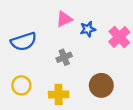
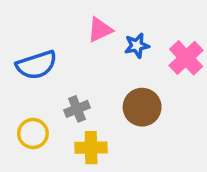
gray cross: (64, 57) -> (77, 109), moved
brown circle: (101, 85) -> (142, 107), moved

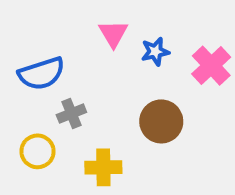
pink triangle: (100, 30) -> (113, 34), turned -36
gray cross: (77, 109) -> (71, 113), moved

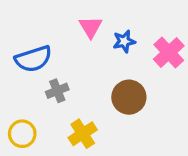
yellow circle: (37, 151) -> (22, 134), moved
yellow cross: (103, 167) -> (83, 134), turned -32

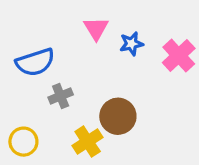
brown circle: (129, 97) -> (118, 116), moved

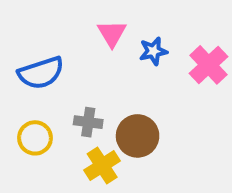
gray cross: (61, 96) -> (88, 122), moved, turned 30
yellow circle: (23, 142) -> (35, 138), moved

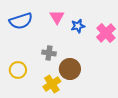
blue semicircle: (41, 73) -> (21, 21), moved
gray cross: (88, 122) -> (49, 53), moved

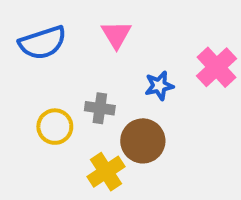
blue star: (78, 26) -> (159, 86), moved
yellow circle: (18, 70) -> (55, 127), moved

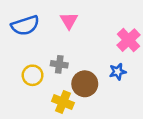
blue star: (159, 86) -> (118, 72), moved
yellow cross: (106, 172) -> (63, 102), turned -35

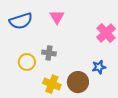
blue star: (118, 72) -> (99, 67), moved
brown circle: (85, 84) -> (78, 82), moved

